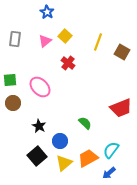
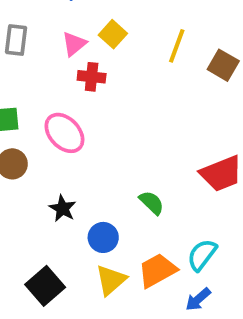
red cross: (68, 63) -> (92, 77), moved, turned -32
black square: (37, 156) -> (45, 286), moved

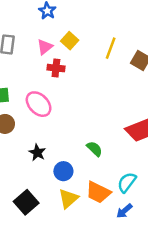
orange trapezoid: (157, 270) -> (98, 192), turned -125

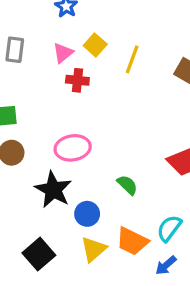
yellow line: (111, 48) -> (132, 59), moved
pink ellipse: (39, 104) -> (73, 148), moved, turned -55
black star: (37, 153) -> (53, 190), size x1.6

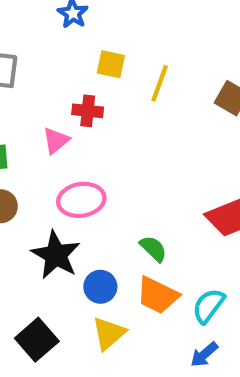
yellow square: (95, 45) -> (111, 64), turned -30
pink triangle: (63, 53) -> (56, 141), moved
orange trapezoid: (132, 241) -> (158, 295), moved

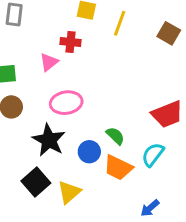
blue circle: (100, 287) -> (89, 152), moved
cyan semicircle: (208, 306) -> (153, 155), moved
yellow triangle: (109, 333) -> (69, 192), moved
black square: (37, 340) -> (36, 182), moved

